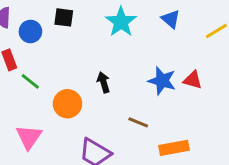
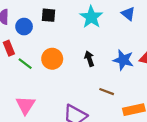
black arrow: (104, 82) -> (89, 59), moved
orange circle: (67, 104) -> (52, 59), moved

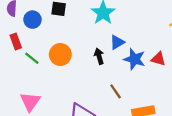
blue triangle: (128, 14) -> (117, 42), moved, turned 48
brown line: (107, 92) -> (116, 91), turned 32

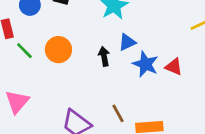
brown line: (116, 91) -> (118, 113), moved

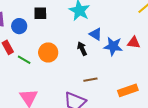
blue triangle: (127, 42) -> (96, 34), turned -48
brown line: (118, 113) -> (90, 80), moved, turned -56

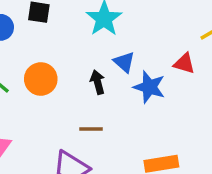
red triangle: (134, 43) -> (184, 63), moved
brown line: (90, 80) -> (91, 129), moved

